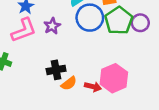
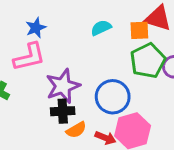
blue circle: (90, 18) -> (113, 97), moved
purple star: (52, 26) -> (63, 86), moved, size x1.6

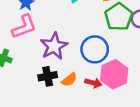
black cross: (63, 111) -> (48, 76), moved

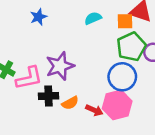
pink L-shape: (24, 27) -> (29, 78), moved
blue circle: (95, 49) -> (122, 77), moved

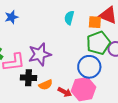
blue star: (38, 17) -> (11, 17), moved
cyan semicircle: (93, 18) -> (69, 18), turned -56

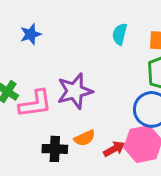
black cross: (29, 78) -> (55, 149), moved
red arrow: (65, 92) -> (114, 149), turned -56

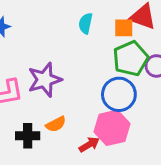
red arrow: (114, 149) -> (89, 144), moved

